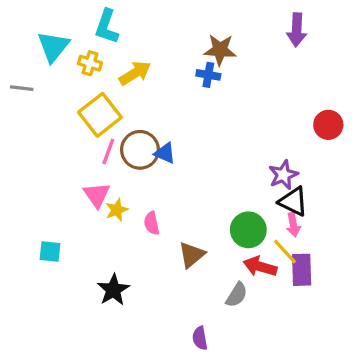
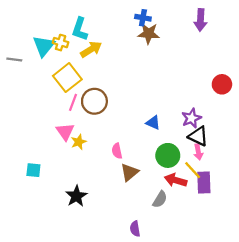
cyan L-shape: (107, 27) -> (80, 29), moved
cyan triangle: (53, 47) -> (44, 46), moved
blue cross: (208, 75) -> (143, 18), moved
blue triangle: (165, 153) -> (153, 123), moved
pink semicircle: (152, 223) -> (117, 151), moved

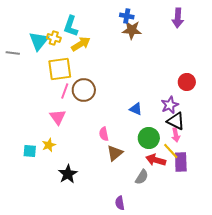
yellow square: (67, 78) -> (60, 69), turned 30
red circle: (222, 84) -> (187, 82), moved
yellow star: (79, 142) -> (49, 145), moved

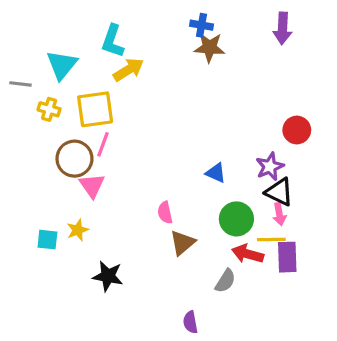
yellow cross: (54, 38) -> (49, 109), moved
brown circle: (84, 90) -> (74, 159), moved
yellow line: (171, 151) -> (271, 240), turned -48
black star: (68, 174) -> (108, 276), turned -30

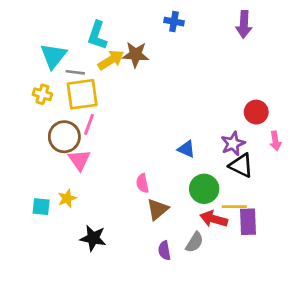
brown star: (209, 47) -> (136, 54), moved
gray line: (20, 84) -> (75, 72), moved
pink arrow: (279, 214) -> (275, 141), moved
purple semicircle: (190, 322) -> (164, 250), moved

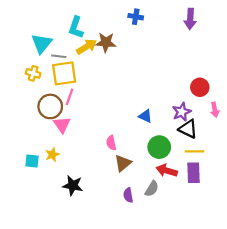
yellow line: (234, 207) -> (194, 151), moved

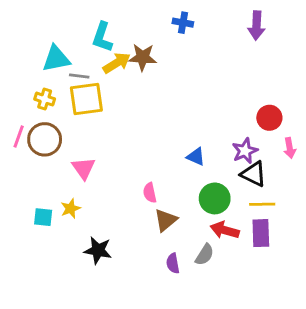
cyan triangle: (42, 43) -> (56, 59), turned 40
pink line: (69, 97) -> (19, 136), moved
brown circle: (50, 106) -> (45, 139), moved

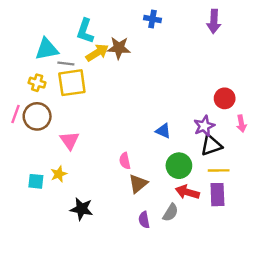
black triangle: (254, 174) -> (211, 145), turned -45

